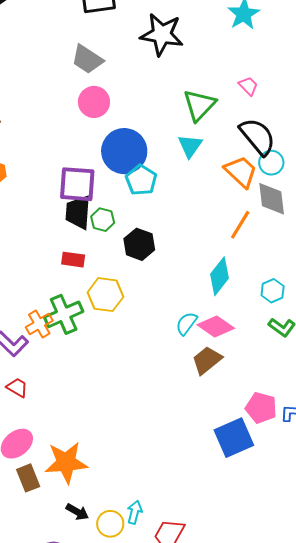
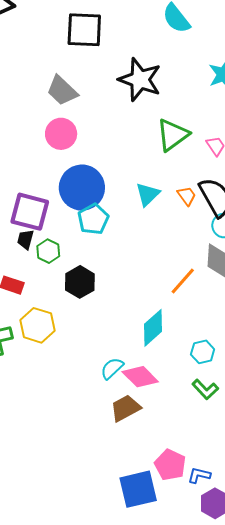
green triangle: (199, 105) -> (173, 135), moved
orange trapezoid: (241, 172) -> (187, 196), moved, size x0.6
black trapezoid: (78, 212) -> (25, 239), size x0.6

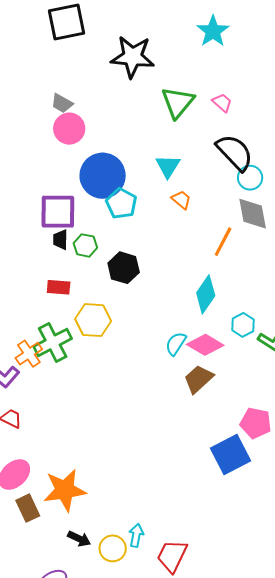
gray trapezoid: (62, 91) -> (62, 103), moved, size x0.7
orange trapezoid: (187, 196) -> (181, 200), moved
cyan hexagon: (203, 352) -> (243, 325), moved

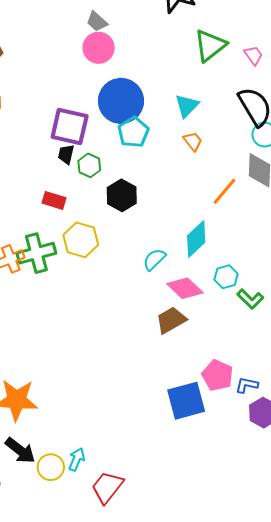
cyan semicircle: (176, 344) -> (154, 259), moved
black arrow: (79, 539) -> (20, 450), size x1.4

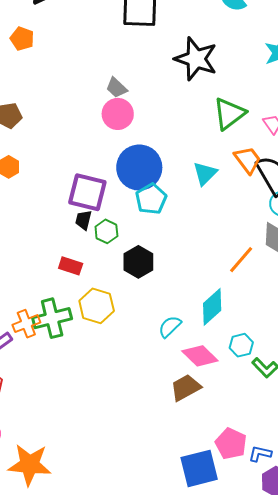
orange trapezoid: (193, 141) -> (248, 160), moved, size x1.4

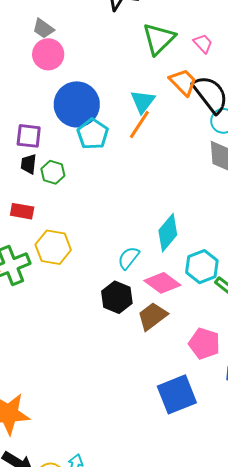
purple square: (87, 192) -> (29, 136), size x0.7
orange line: (241, 260) -> (139, 124), moved
black hexagon: (138, 262) -> (117, 297), moved
cyan hexagon: (241, 345) -> (202, 267), size x1.4
pink pentagon: (231, 444) -> (204, 344), moved

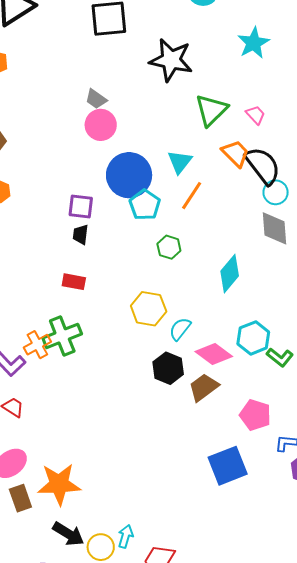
cyan triangle: (143, 101) -> (180, 162), moved
green hexagon: (53, 172) -> (169, 247), moved
cyan diamond: (168, 233) -> (230, 274), moved
yellow hexagon: (53, 247) -> (149, 309), moved

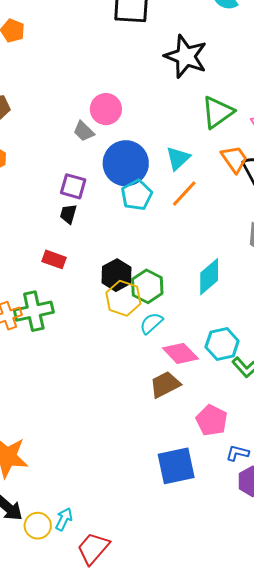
gray trapezoid: (96, 99) -> (84, 131), moved
green hexagon: (169, 247) -> (147, 286), moved, size x1.4
black hexagon: (168, 368) -> (116, 275), moved

